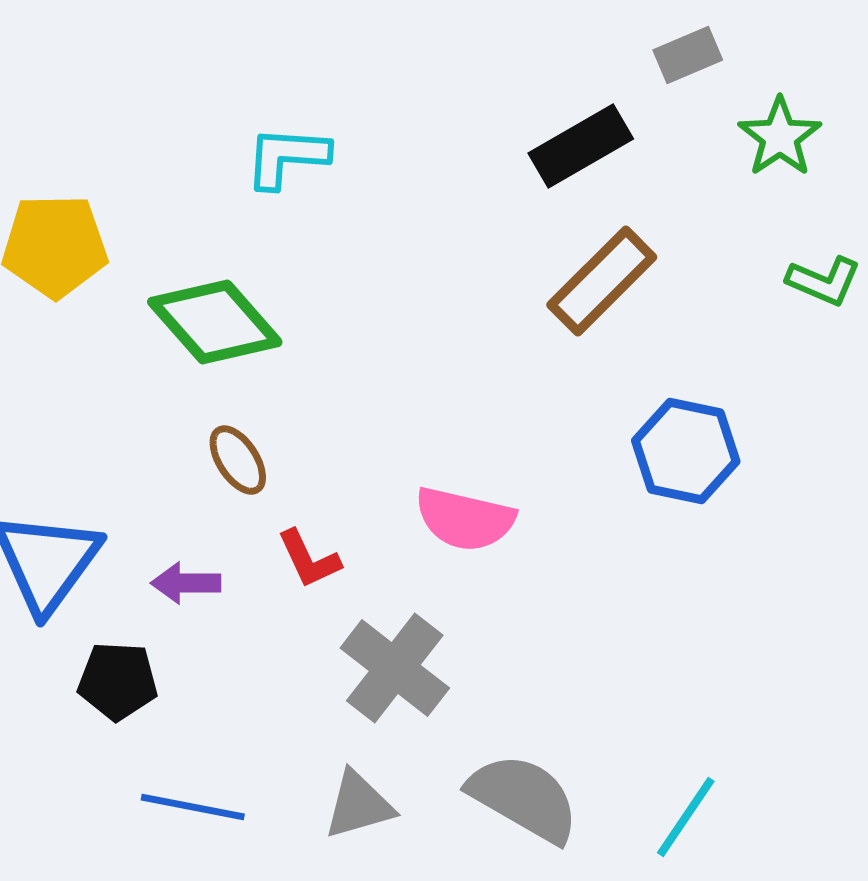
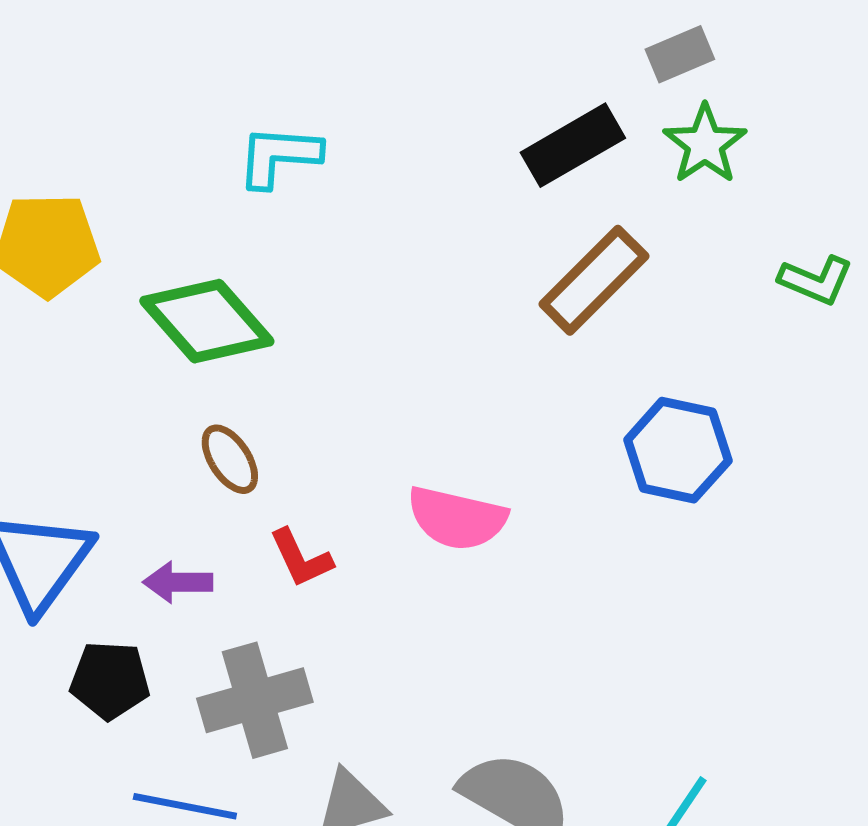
green star: (780, 137) -> (705, 144), moved
gray cross: (395, 668) -> (255, 700), moved, turned 36

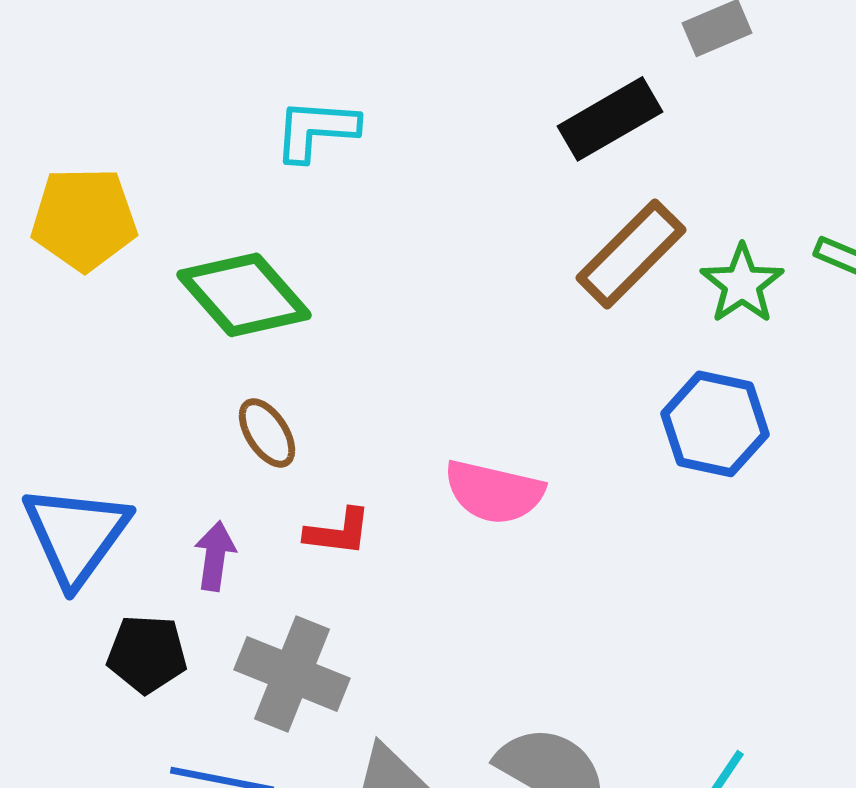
green star: (705, 144) -> (742, 284), moved
red L-shape: (301, 558) -> (338, 532), turned -58
purple arrow: (178, 582) -> (215, 556), turned 98
gray cross: (255, 700) -> (292, 674), turned 38

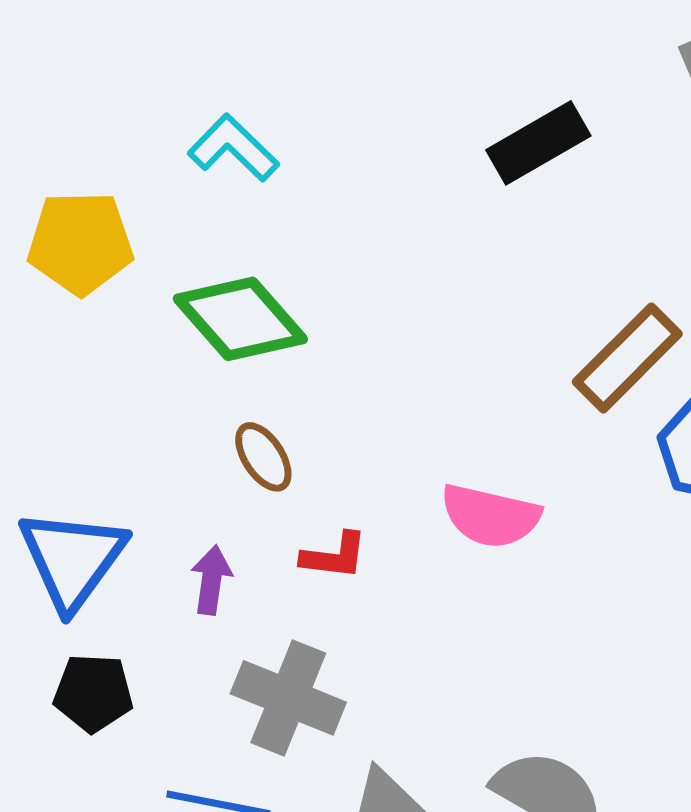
black rectangle: (610, 119) -> (538, 143), moved
cyan L-shape: (316, 130) -> (233, 148), moved, turned 40
brown rectangle: (631, 254) -> (627, 358), moved
black pentagon: (147, 654) -> (93, 693), moved

